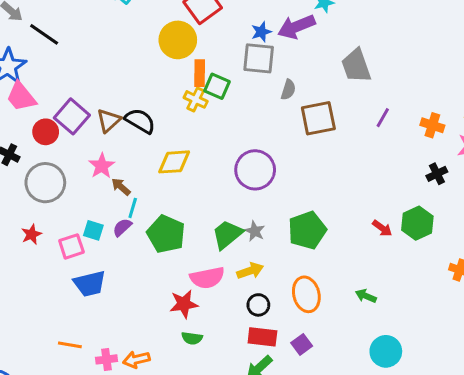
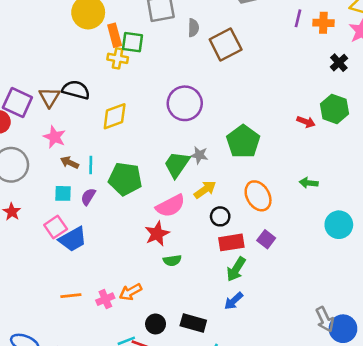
purple line: (383, 118) -> (298, 18), moved
brown arrow: (121, 187) -> (70, 163), moved
purple semicircle: (122, 227) -> (88, 197), moved
pink square: (71, 246) -> (56, 227), moved

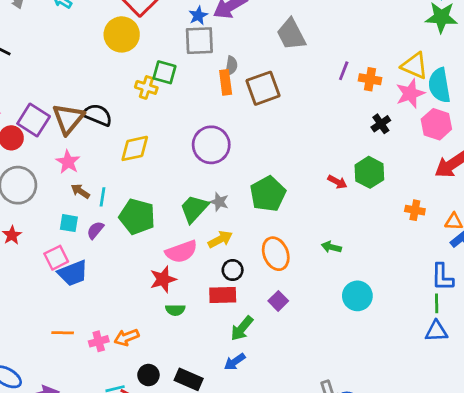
orange rectangle: (115, 35) -> (226, 82), moved
brown triangle: (49, 97) -> (68, 119), size x1.4
red rectangle: (231, 242) -> (223, 295), moved

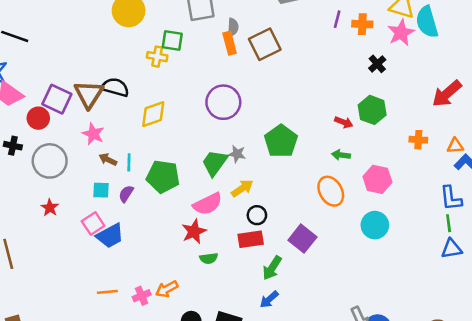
pink hexagon: (436, 124) -> (377, 179), moved
green arrow: (331, 247) -> (341, 155), moved
orange ellipse: (276, 254) -> (331, 191), moved
purple square: (278, 301) -> (302, 239), size x1.5

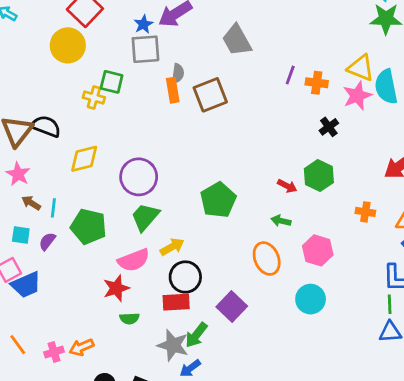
purple circle: (223, 102) -> (139, 177), moved
gray star: (237, 154) -> (173, 345), moved, size x1.6
black circle: (257, 215) -> (185, 277), size x1.5
orange line: (107, 292) -> (18, 345), turned 54

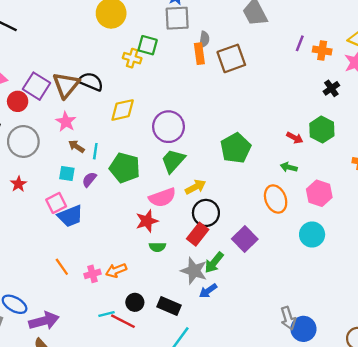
red rectangle: (176, 302) -> (198, 234), turned -50

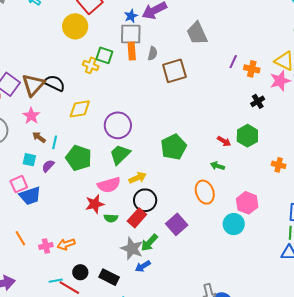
orange rectangle: (199, 54) -> (132, 51), moved
pink hexagon: (319, 193) -> (247, 203), moved
green semicircle: (157, 247) -> (111, 218), moved

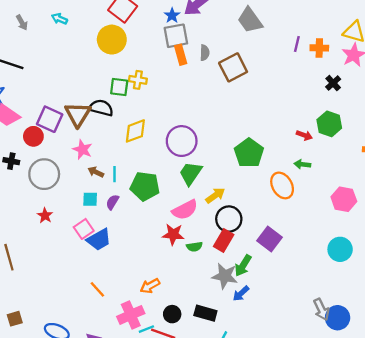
green square: (104, 55) -> (119, 87), moved
orange ellipse: (205, 192) -> (282, 185), moved
red star: (95, 204) -> (173, 234), turned 30
cyan circle: (234, 224) -> (340, 249), moved
pink cross: (46, 246) -> (131, 315), moved, size x1.6

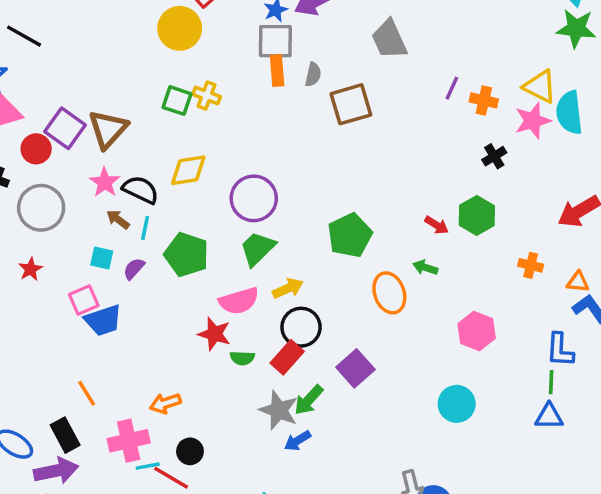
black semicircle: (101, 108) -> (140, 190), moved
black rectangle: (205, 313) -> (65, 435), moved, turned 35

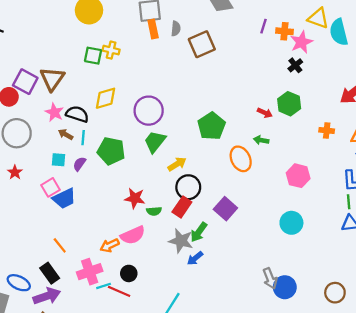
pink star: (533, 121) -> (301, 42), moved
pink semicircle: (239, 301) -> (133, 235), moved

